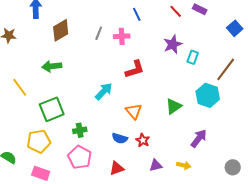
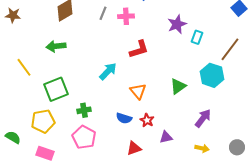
purple triangle: (156, 165) -> (166, 137), moved
yellow arrow: (184, 165) -> (202, 148), moved
red triangle: (117, 168) -> (134, 148), moved

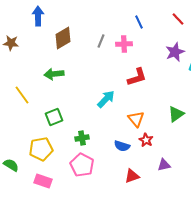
green square: (56, 89) -> (54, 117), size x0.7
red star: (147, 120) -> (146, 140), moved

